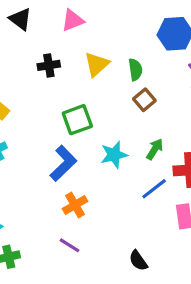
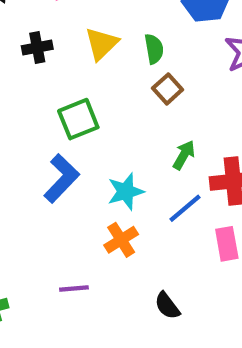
cyan star: (114, 155) -> (126, 192), moved
orange cross: (75, 205) -> (121, 240), moved
purple line: (69, 245) -> (74, 289), turned -35

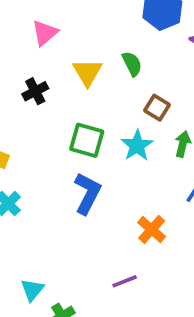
brown square: (168, 89) -> (157, 108), moved
green square: (78, 119) -> (87, 140), turned -36
cyan star: (126, 192) -> (137, 145), moved

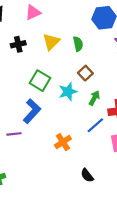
purple line: (125, 281) -> (14, 134), moved

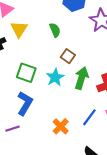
yellow triangle: (51, 42) -> (19, 29), moved
green arrow: (94, 98) -> (81, 78), size x1.5
blue line: (95, 125) -> (89, 117), moved

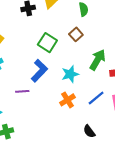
brown square: (68, 56) -> (76, 34), moved
cyan star: (55, 77) -> (70, 74), moved

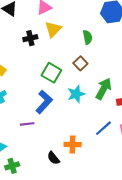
cyan star: (70, 74) -> (76, 94), moved
orange cross: (67, 100) -> (73, 144), moved, turned 35
black semicircle: (89, 131) -> (53, 158), moved

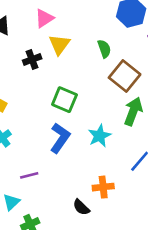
brown square: (80, 63) -> (125, 76), moved, size x1.6
cyan star: (76, 94) -> (99, 136), moved
purple line: (27, 124) -> (29, 175), moved

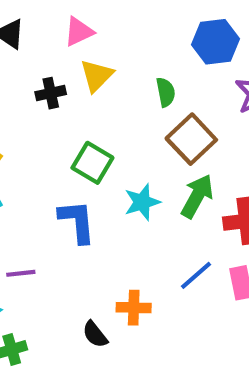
cyan star: (99, 136) -> (142, 202), moved
blue L-shape: (60, 138) -> (77, 222), turned -48

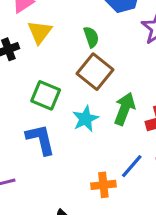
brown square: (191, 139) -> (95, 72), moved
orange cross: (134, 308) -> (103, 185), moved

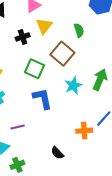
brown square: (95, 72) -> (62, 54), moved
green square: (46, 95) -> (35, 69), moved

